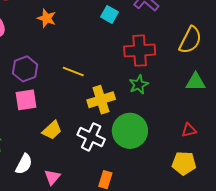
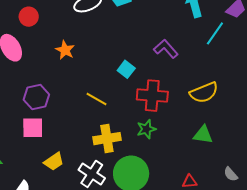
cyan square: (110, 14) -> (126, 69), moved
yellow semicircle: (190, 40) -> (204, 93), turned 32
yellow line: (73, 71) -> (97, 99), moved

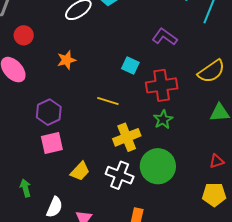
orange star: (65, 50) -> (66, 60), turned -30

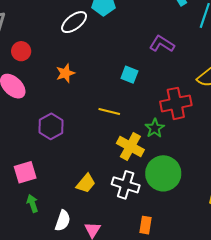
red cross: (162, 85) -> (176, 103), moved
green star: (163, 119) -> (155, 128), moved
yellow cross: (127, 137) -> (130, 146), turned -36
pink square: (52, 143) -> (25, 172), moved

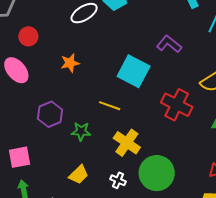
cyan square: (129, 75) -> (134, 71), size x1.8
red cross: (176, 103) -> (177, 105), turned 32
green star: (155, 128) -> (81, 131), moved, turned 30
white cross: (126, 185) -> (118, 180), size x0.6

